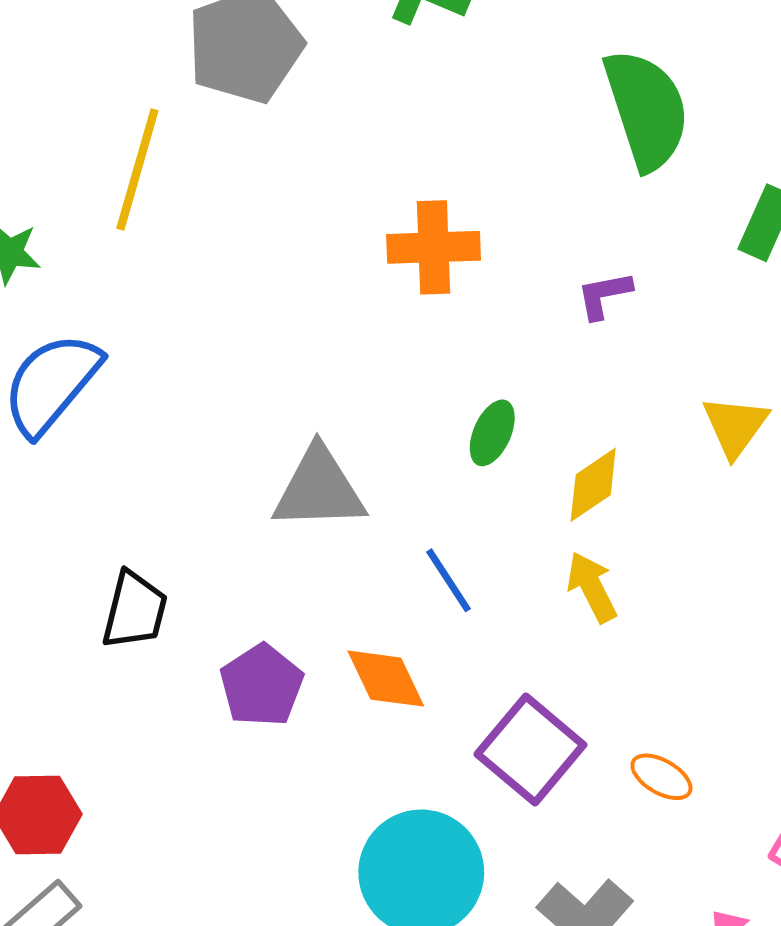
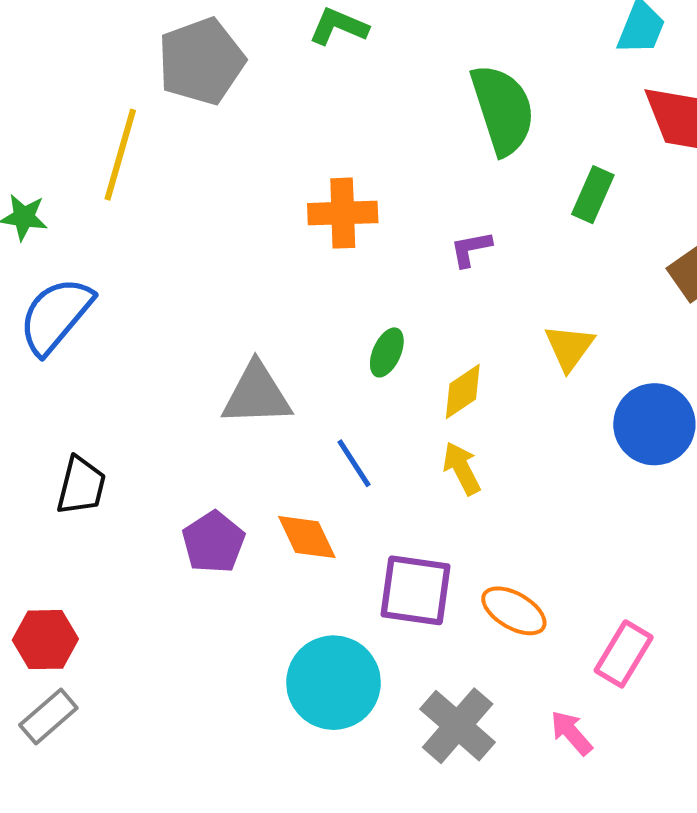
black trapezoid: (135, 610) -> (81, 486), moved
purple square: (530, 750) -> (416, 590), turned -32
orange ellipse: (661, 777) -> (514, 611), size x1.4

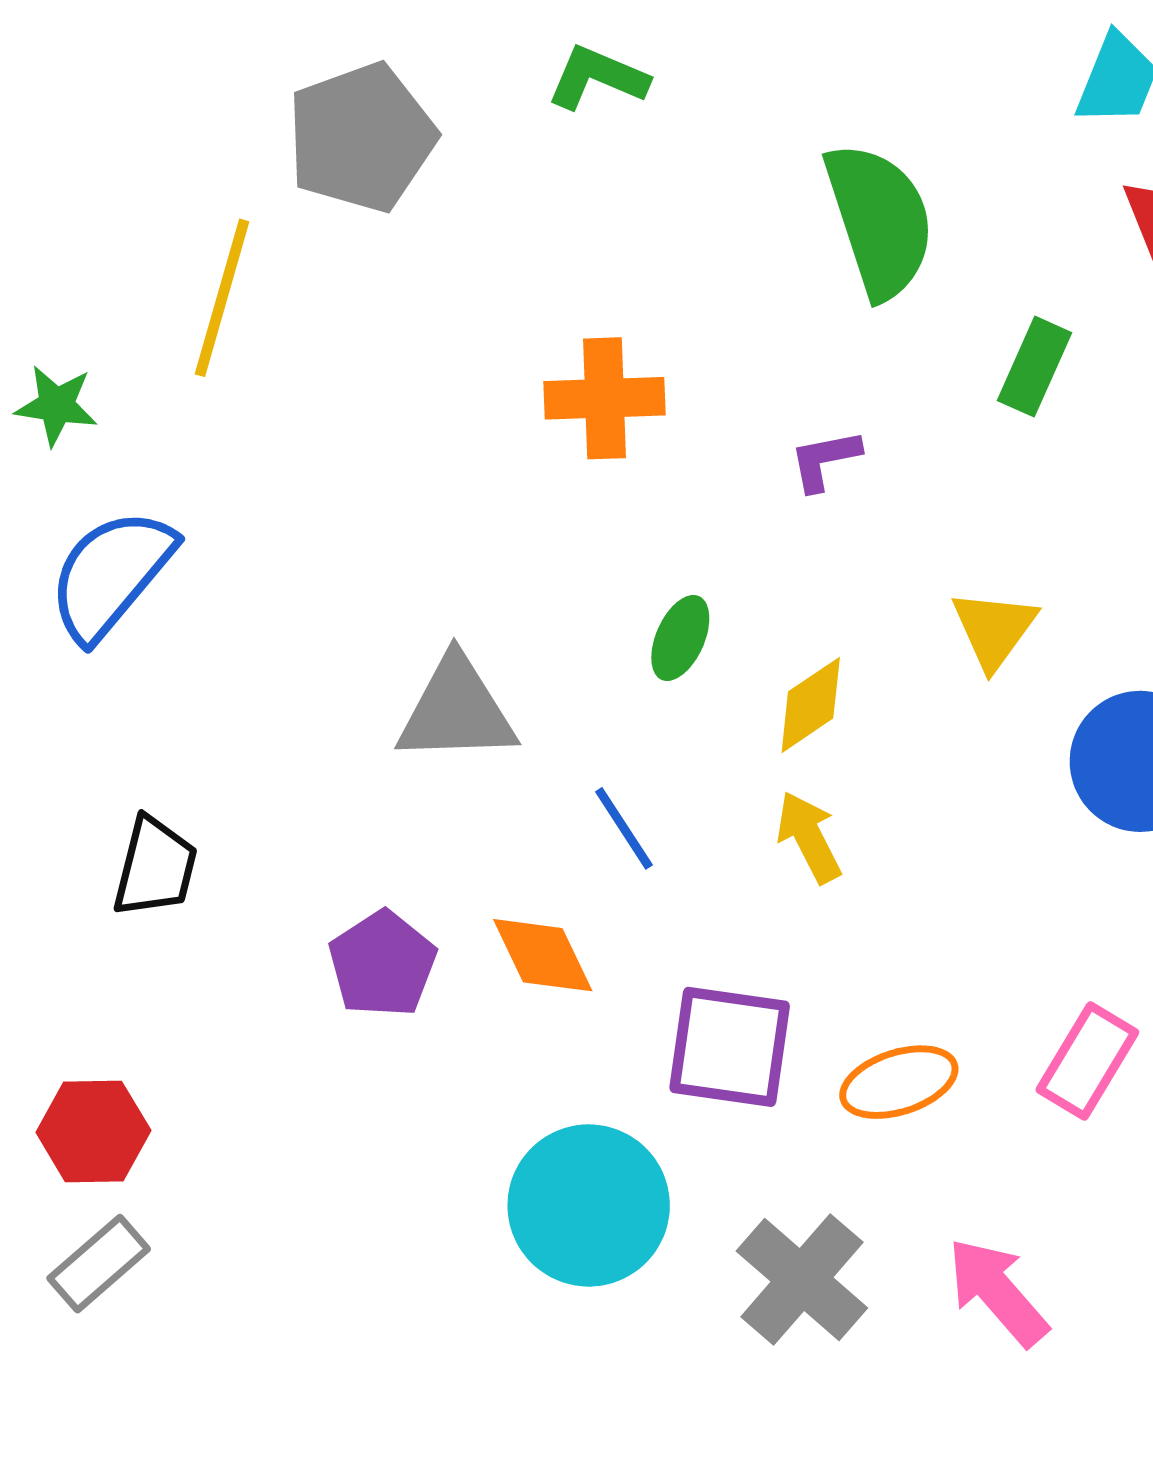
orange ellipse: (514, 611) -> (899, 1082), turned -48
pink rectangle: (624, 654) -> (1087, 1061), moved
pink arrow: (571, 733) -> (998, 1292), size x1.4

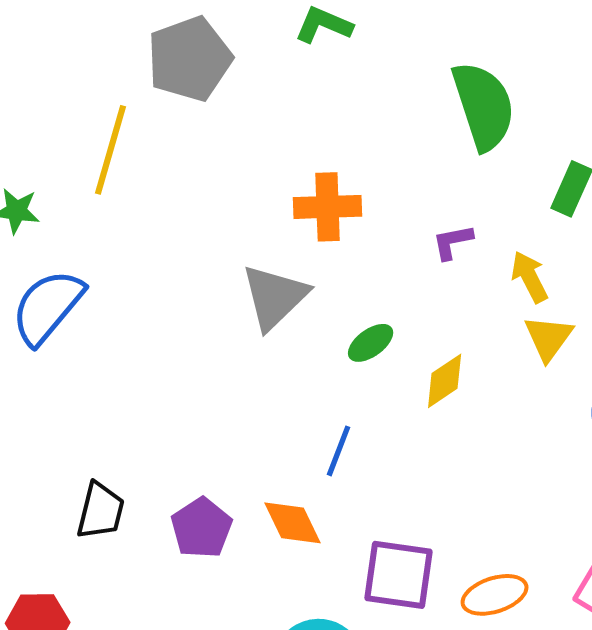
green ellipse: (680, 638) -> (371, 343), turned 30
gray triangle: (456, 710) -> (275, 297), moved, turned -42
blue line: (624, 828) -> (339, 451), turned 54
yellow arrow: (809, 837) -> (530, 277), moved
black trapezoid: (155, 867) -> (101, 511), moved

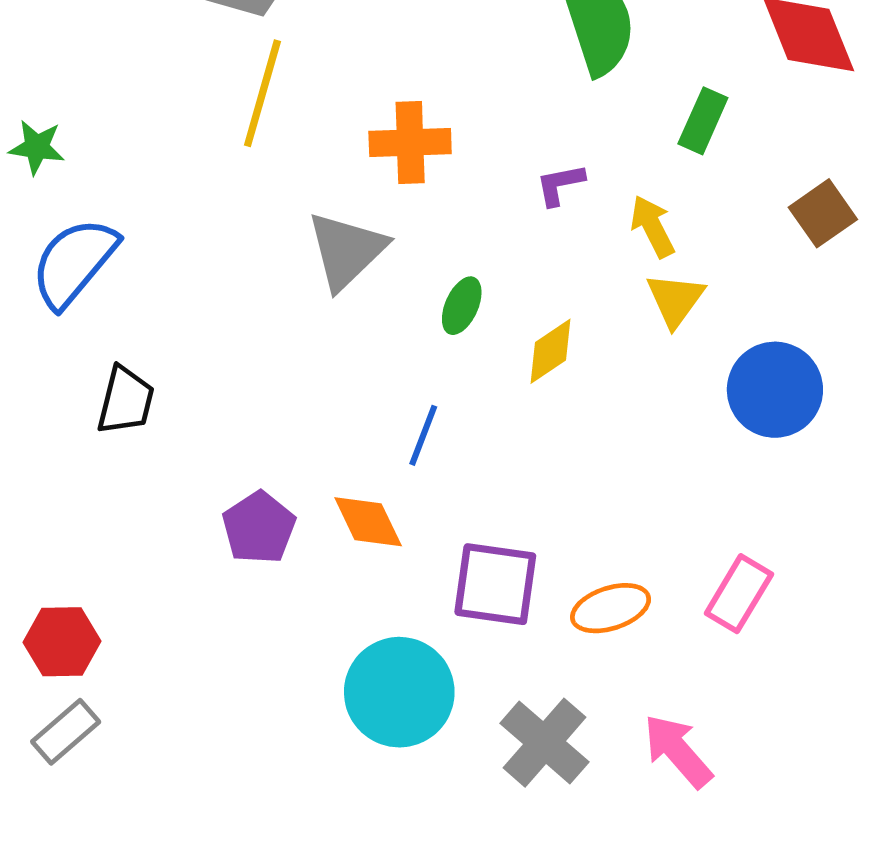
yellow line: (111, 150) -> (262, 93), moved
green ellipse: (371, 343) -> (462, 306), turned -30
black trapezoid: (101, 511) -> (126, 400), moved

